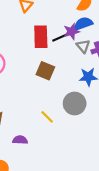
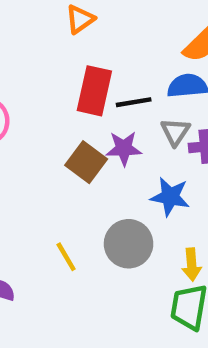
purple star: (71, 32) -> (124, 148), moved

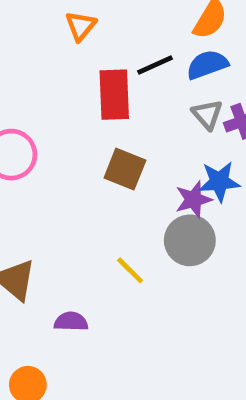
black line: (134, 102) -> (155, 65), moved
purple star: (124, 148) -> (193, 200), moved

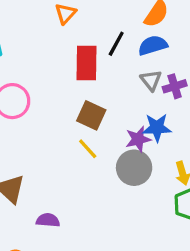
black line: (155, 65) -> (116, 44), turned -40
yellow line: (130, 270) -> (88, 149), moved

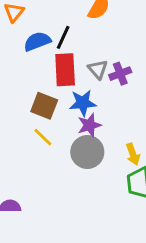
blue semicircle: (153, 45) -> (37, 41), moved
red rectangle: (87, 63) -> (65, 70), moved
blue star: (157, 128) -> (83, 103), moved

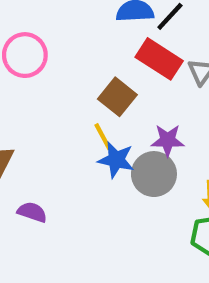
red rectangle: (65, 70) -> (159, 59), turned -72
blue star: (83, 103) -> (116, 160), moved

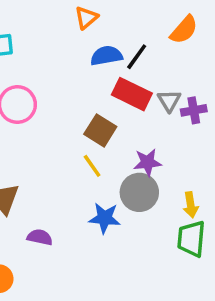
blue star: (116, 160) -> (105, 218), moved

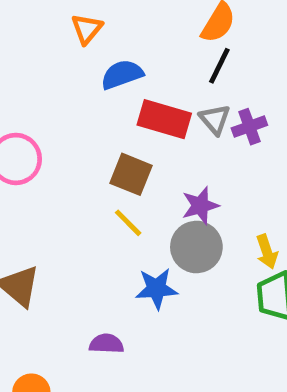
black line: (137, 57) -> (219, 66), moved
purple semicircle: (40, 237) -> (106, 344), moved

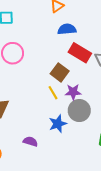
purple star: (200, 206) -> (73, 92), moved
blue star: (156, 289) -> (58, 124), turned -30

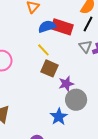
red rectangle: (80, 53) -> (62, 27), moved
yellow line: (53, 93) -> (43, 50), moved

